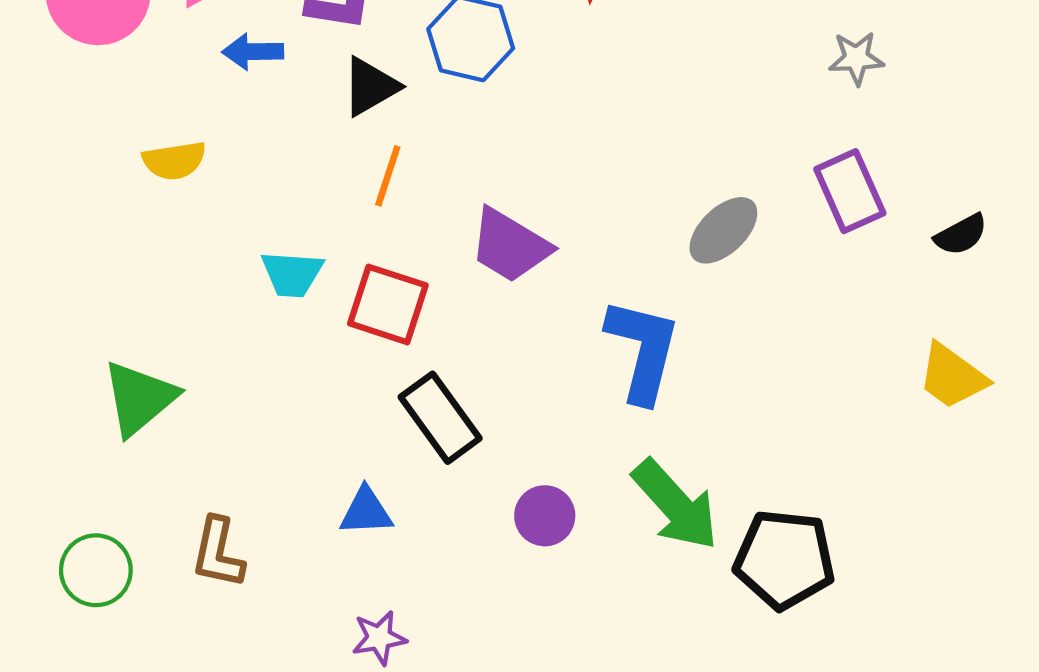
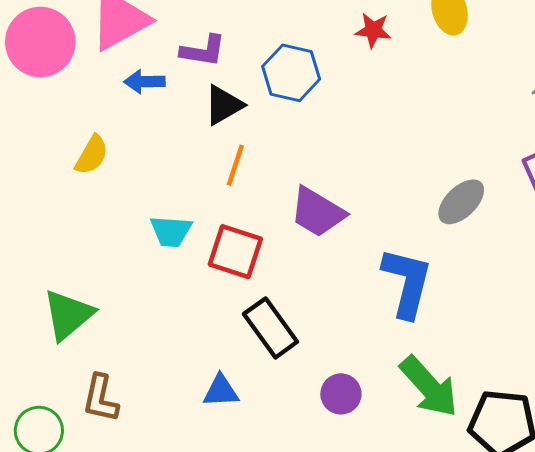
yellow semicircle: (174, 161) -> (92, 155), turned -51
brown L-shape: (218, 553) -> (100, 398), moved

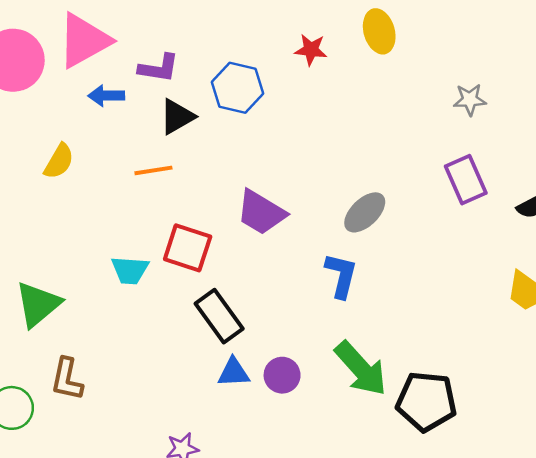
orange line: (235, 165) -> (153, 170), moved, turned 63
gray ellipse: (461, 202) -> (365, 212), moved
cyan trapezoid: (171, 231) -> (130, 270), moved
blue L-shape: (407, 283) -> (341, 275), size x0.7
blue triangle: (221, 391) -> (234, 373), moved

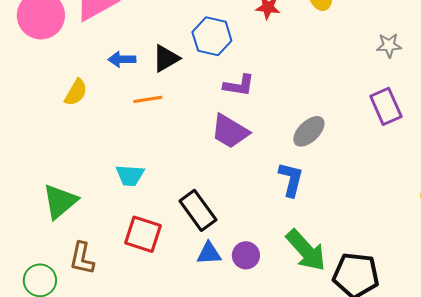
purple L-shape: (159, 68) -> (239, 85), moved
blue arrow: (106, 96) -> (122, 59), moved
red square: (188, 248) -> (143, 234), moved

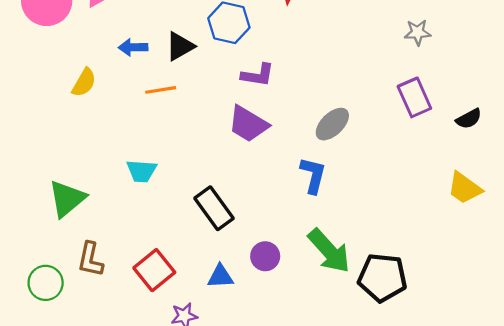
red square: (143, 234) -> (154, 270), moved, turned 33
blue triangle: (209, 253) -> (220, 276), moved

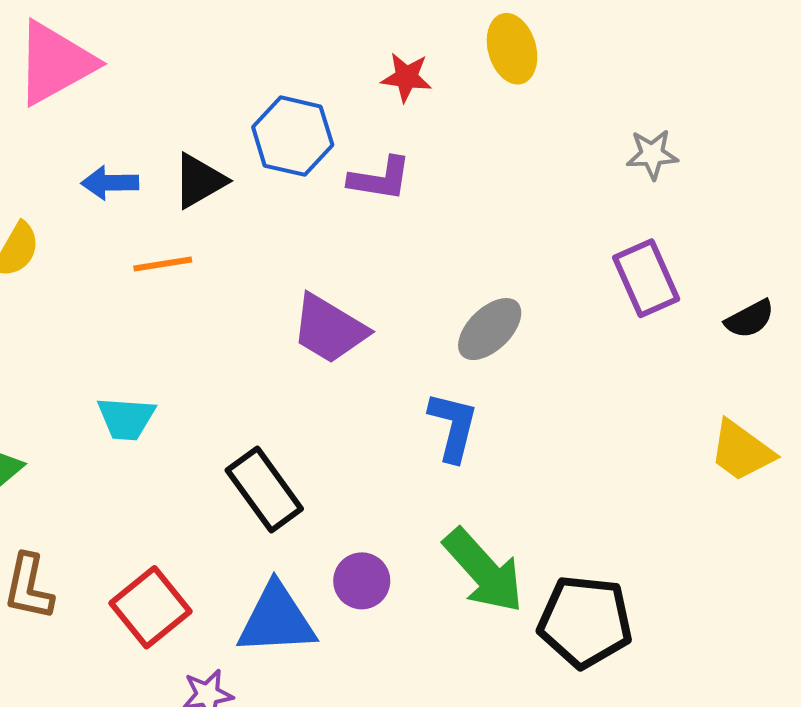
purple L-shape: (258, 75) -> (380, 179), moved
blue triangle: (220, 276) -> (276, 619), size x1.6

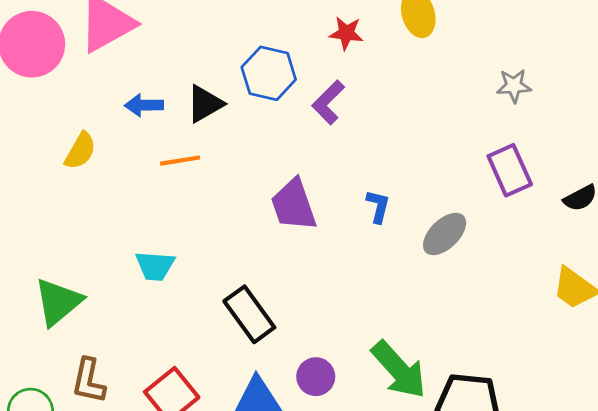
purple L-shape: (380, 179) -> (328, 102), turned 126
purple trapezoid: (329, 329) -> (294, 205), turned 40
gray ellipse: (490, 329) -> (445, 234), moved
blue L-shape: (453, 427) -> (378, 206), moved, size x0.7

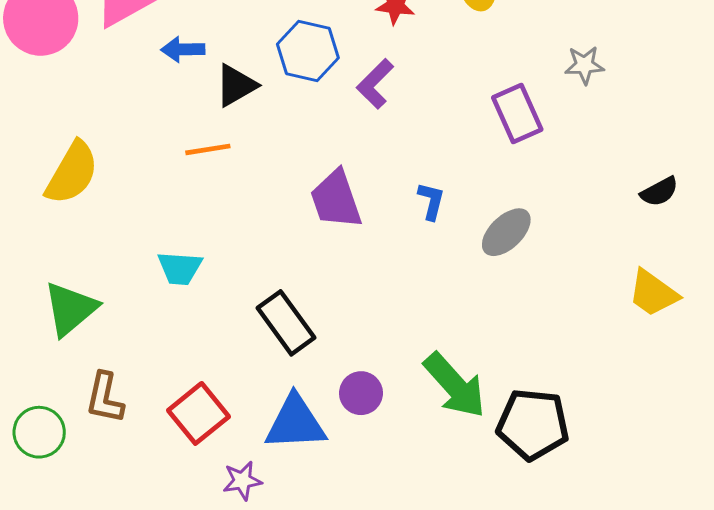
blue arrow: (144, 105) -> (183, 49), moved
yellow semicircle: (80, 151) -> (72, 173), moved, size x1.5
purple rectangle: (510, 170) -> (517, 113), moved

